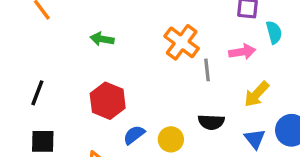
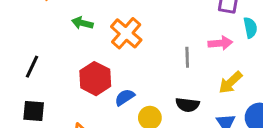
green arrow: (102, 39) -> (82, 23), moved
orange cross: (182, 42) -> (126, 33), moved
blue semicircle: (134, 135) -> (125, 97), moved

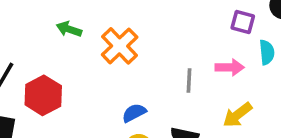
red hexagon: (95, 79) -> (43, 95), moved
blue semicircle: (125, 97) -> (134, 113), moved

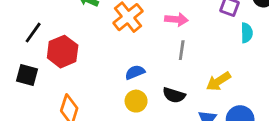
pink arrow: (230, 67) -> (176, 19), moved

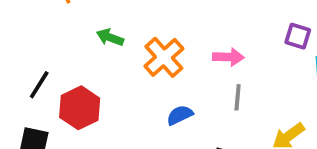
blue semicircle: (135, 72) -> (180, 115), moved

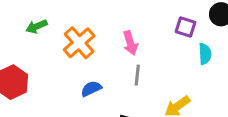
green arrow: (110, 37) -> (37, 26), turned -45
pink arrow: (228, 57) -> (130, 43), turned 70

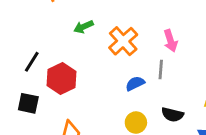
gray line: (137, 75) -> (161, 69), moved

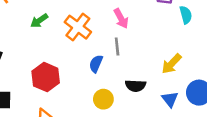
red hexagon: (62, 79) -> (46, 77), moved
blue semicircle: (135, 83) -> (96, 64), turned -30

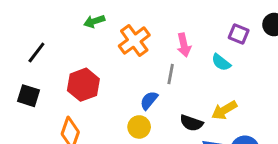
cyan semicircle: (186, 15) -> (221, 62), moved, turned 126
blue semicircle: (96, 64) -> (149, 100), moved
black semicircle: (135, 86) -> (191, 123), moved

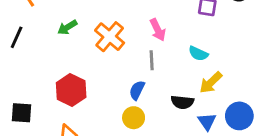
black line: (36, 53) -> (17, 37), moved
cyan semicircle: (221, 62) -> (198, 54), moved

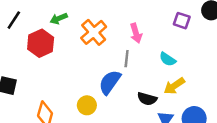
red hexagon: (71, 90) -> (41, 43), moved
blue semicircle: (137, 90) -> (110, 82), size x1.5
yellow circle: (134, 118) -> (87, 105), moved

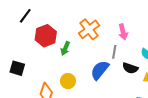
green arrow: (59, 19) -> (65, 48), moved, turned -48
black semicircle: (147, 99) -> (130, 68), moved
yellow circle: (87, 105) -> (68, 81), moved

